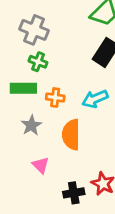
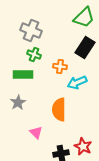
orange cross: (55, 97) -> (60, 66), moved
gray star: (31, 125) -> (18, 102), moved

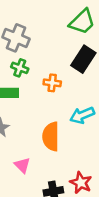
cyan arrow: (77, 82) -> (82, 115), moved

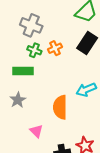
orange cross: (52, 83) -> (55, 48), moved, turned -32

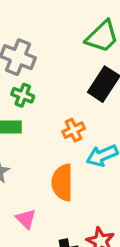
orange cross: (55, 48) -> (74, 130), moved

